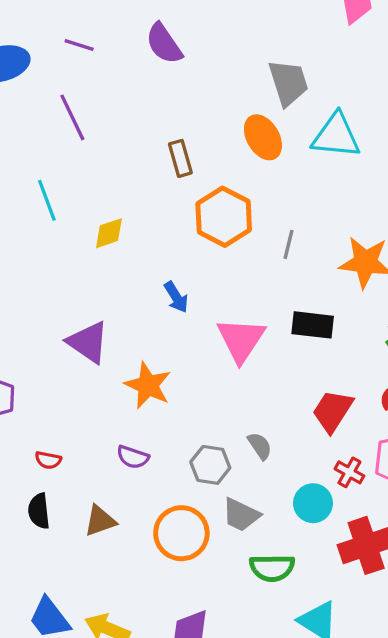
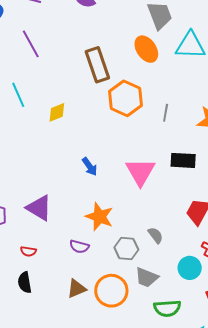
brown rectangle: (180, 158) -> (97, 65), size x1.6
blue arrow: (176, 297) -> (90, 167), moved
purple triangle: (88, 342) -> (39, 208), moved
orange star: (148, 385) -> (99, 217), moved
brown triangle: (100, 521) -> (76, 289), moved

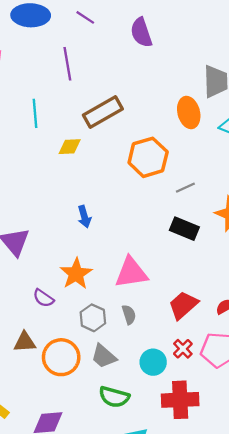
brown rectangle: (97, 65) -> (103, 112), moved, turned 60
gray line: (166, 113) -> (185, 188), turned 36
black rectangle: (183, 160) -> (184, 229), moved
pink triangle: (140, 172) -> (131, 273), moved, turned 32

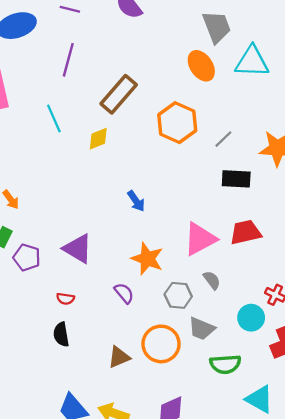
purple line: (67, 64) -> (68, 60), turned 44
purple semicircle: (43, 298) -> (124, 293), turned -145
red trapezoid: (183, 305) -> (246, 232), moved, turned 48
brown triangle: (25, 342) -> (119, 357), moved

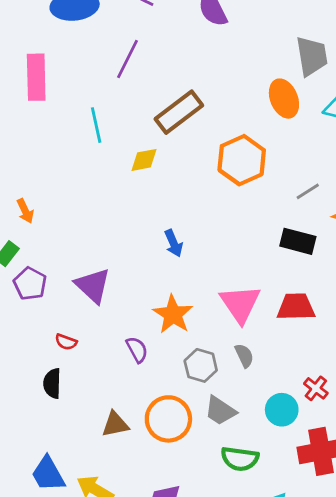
gray line: (223, 139) -> (308, 191), moved
pink triangle: (200, 239) -> (240, 304), turned -48

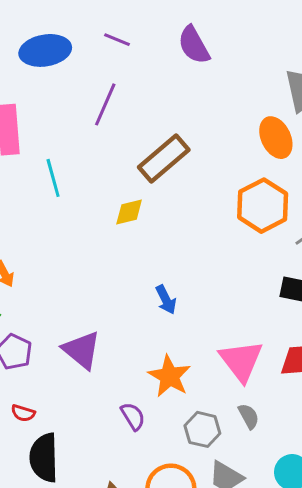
cyan line: (96, 125) -> (53, 178), moved
orange hexagon: (242, 160) -> (263, 206), moved
red semicircle: (66, 342) -> (23, 413), moved
black semicircle: (52, 383) -> (44, 458), size x1.5

